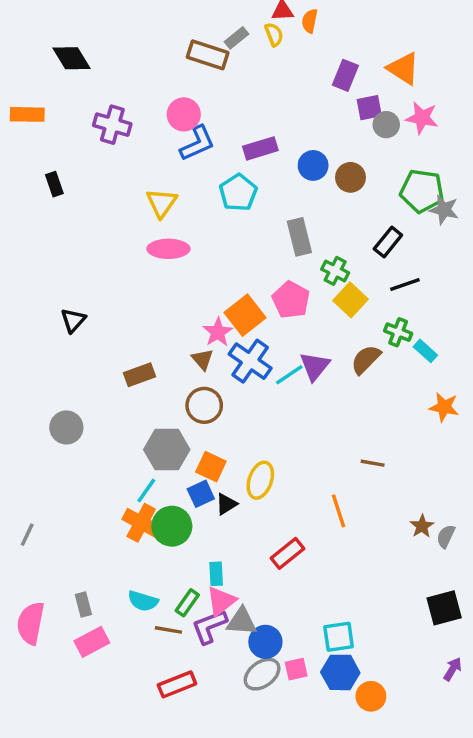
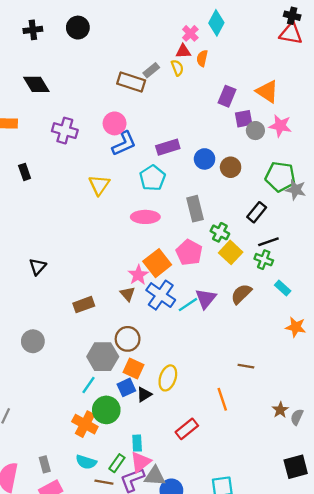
pink ellipse: (168, 249) -> (145, 217), moved
green cross: (398, 332) -> (264, 260), moved
brown circle: (204, 405) -> (128, 339), moved
orange cross: (141, 523) -> (85, 424), moved

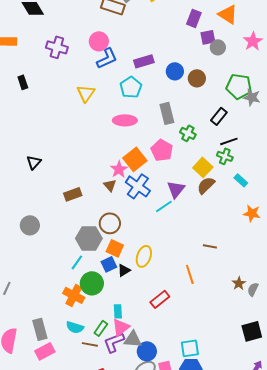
pink star: (280, 126) -> (253, 41), moved, turned 30
yellow square: (231, 252) -> (203, 167), moved
cyan line: (188, 305) -> (164, 206), moved
gray rectangle: (45, 464) -> (40, 329), size x1.5

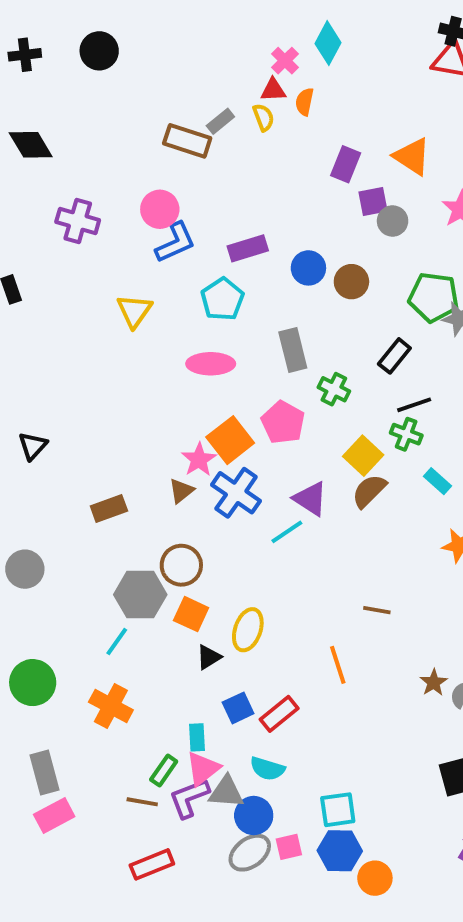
brown triangle: (110, 185) -> (181, 491), turned 32
purple triangle: (176, 189) -> (310, 499), turned -36
blue square: (109, 264) -> (238, 708), moved
green circle: (92, 283) -> (33, 683), moved
cyan semicircle: (75, 327) -> (267, 769), moved

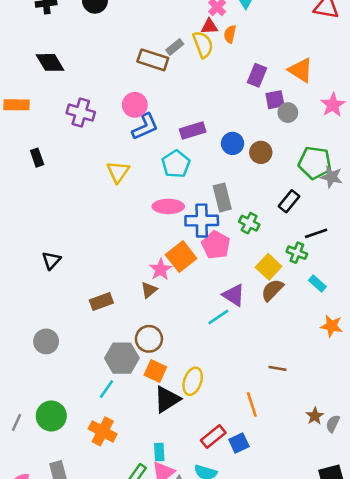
yellow semicircle: (263, 117) -> (203, 44), size x1.5
black line: (414, 405) -> (316, 233), moved
blue cross: (236, 493) -> (202, 221), moved, turned -36
black triangle: (209, 657) -> (167, 399), size x1.6
blue square: (238, 708) -> (239, 443), moved

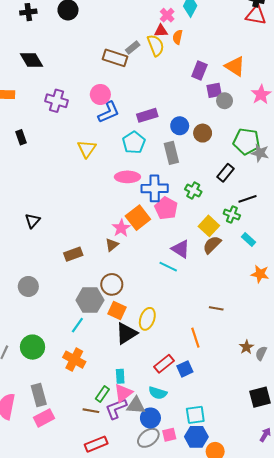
gray rectangle: (222, 197) -> (171, 153), moved
cyan line: (218, 317) -> (168, 267), turned 60

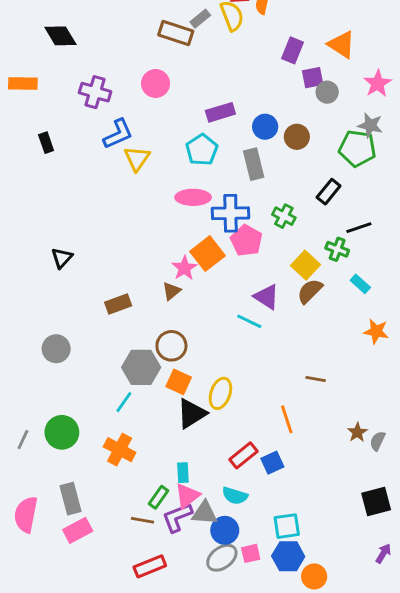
blue L-shape: (109, 112) -> (118, 134), moved
gray star: (260, 153) -> (370, 125), moved

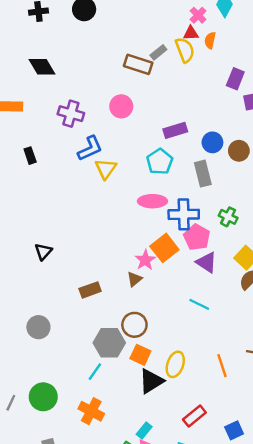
purple triangle: (267, 297) -> (206, 262), moved
orange line: (287, 419) -> (222, 366), moved
blue square: (272, 463) -> (234, 430), moved
cyan rectangle: (183, 473) -> (144, 430), turned 42

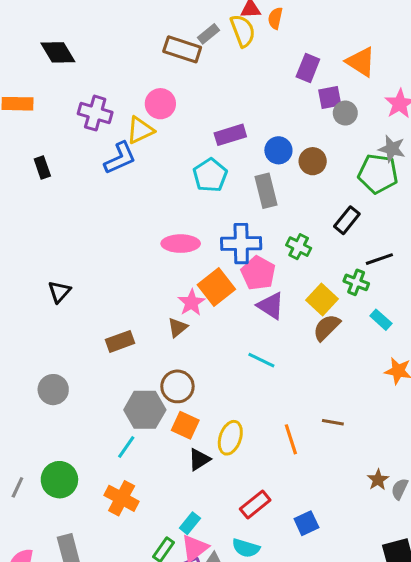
yellow triangle: (106, 169) -> (140, 130), moved, turned 30
pink ellipse: (152, 201) -> (181, 244), moved
black triangle: (151, 381) -> (199, 459), size x0.7

